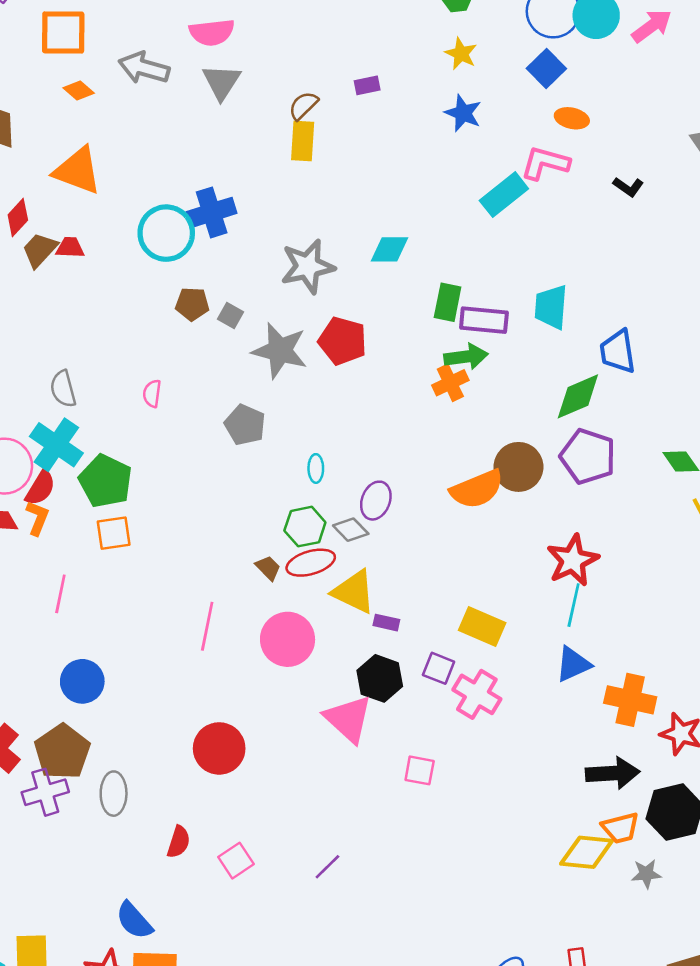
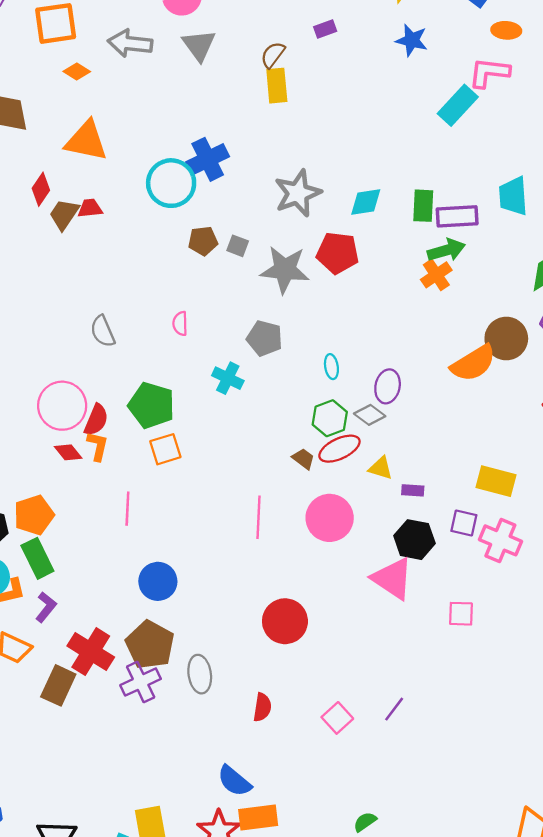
cyan diamond: (390, 249) -> (366, 202), moved
cyan cross: (56, 445) -> (228, 378), moved, size x0.7
yellow triangle: (354, 592) -> (381, 468), size x0.6
pink square: (236, 861) -> (337, 718), moved

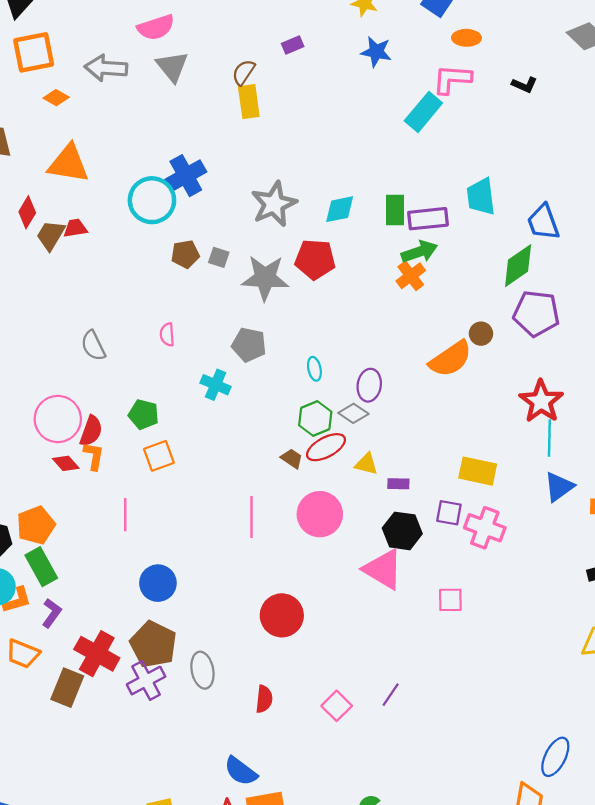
brown circle: (506, 338) -> (481, 334), size x0.6
green pentagon: (151, 405) -> (144, 414), size x0.7

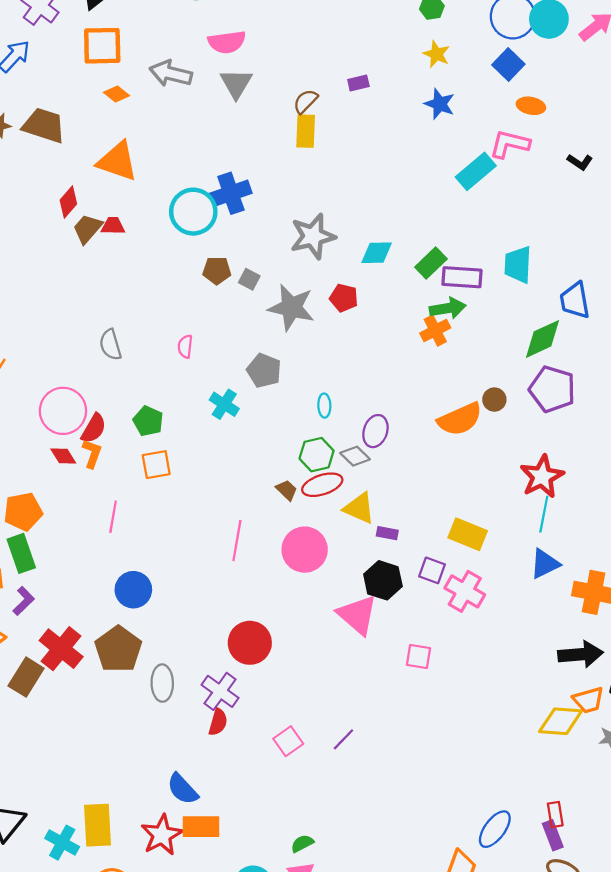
green rectangle: (395, 210) -> (431, 263), turned 36
red pentagon: (315, 259) -> (344, 298), size x0.7
yellow triangle: (366, 464) -> (359, 508), size x1.4
purple cross: (146, 681) -> (220, 691), moved, turned -36

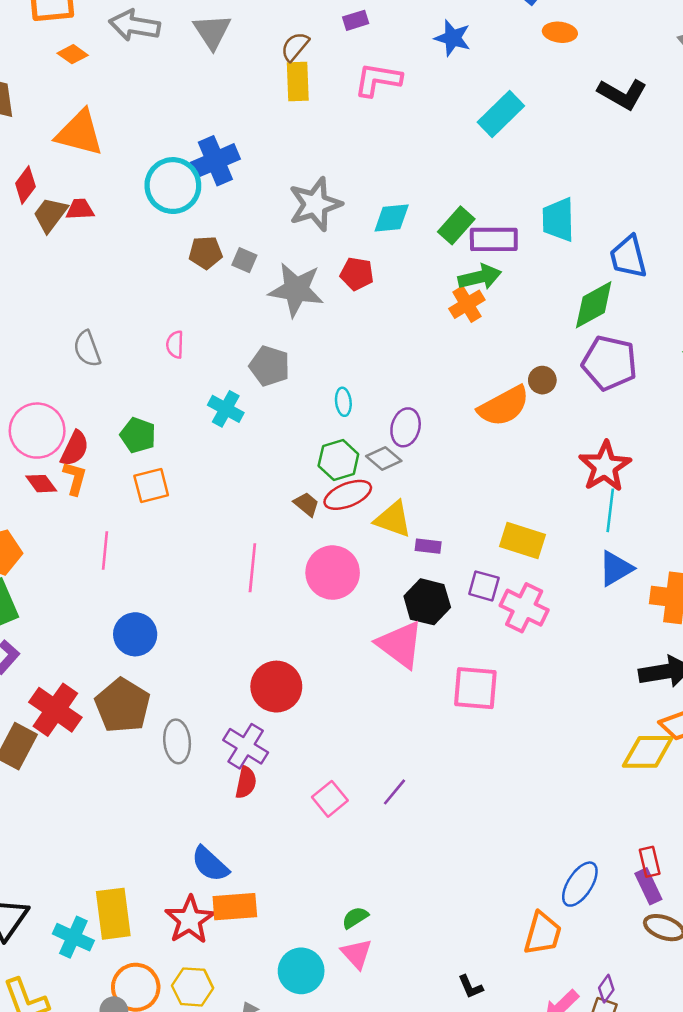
pink L-shape: (510, 144) -> (378, 80), moved
black L-shape: (580, 162) -> (622, 94), size x1.6
pink square: (418, 656) -> (475, 688), size x1.5

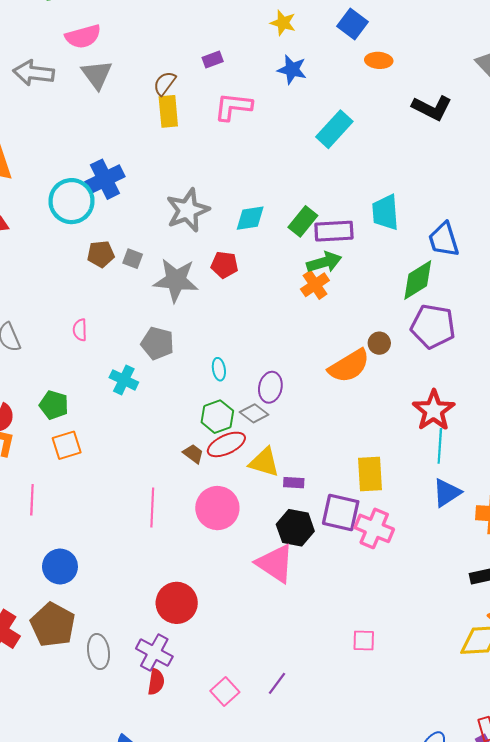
yellow rectangle: (522, 541) -> (370, 474), turned 72
purple square: (484, 586) -> (341, 512), size x1.5
pink square: (475, 688) -> (364, 640), moved, size x0.6

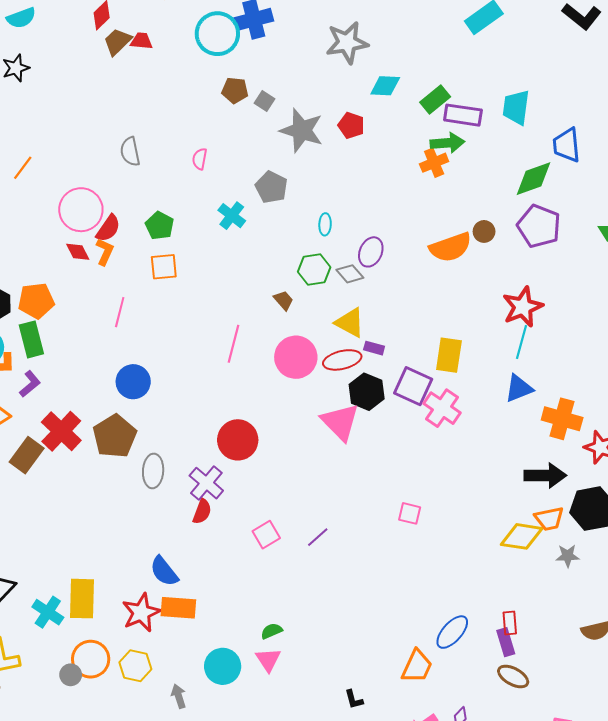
gray star: (188, 210) -> (347, 43), moved
red ellipse: (226, 444) -> (342, 360), moved

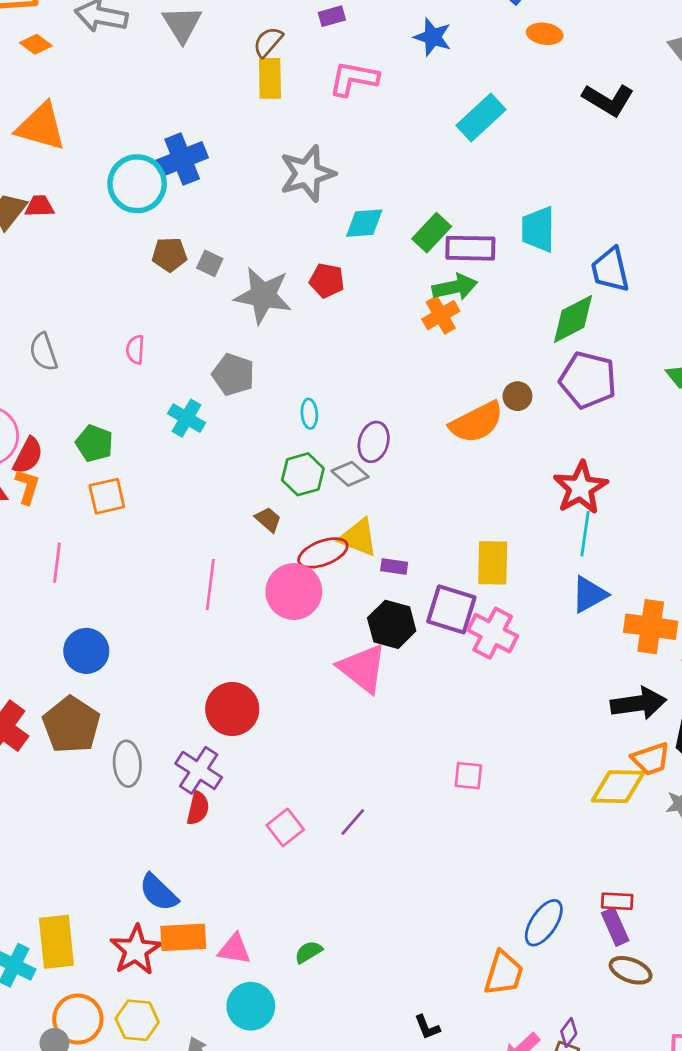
red ellipse: (342, 360) -> (323, 553), moved
red rectangle: (510, 623) -> (617, 901), turned -75
pink triangle: (268, 660) -> (234, 949), moved, turned -40

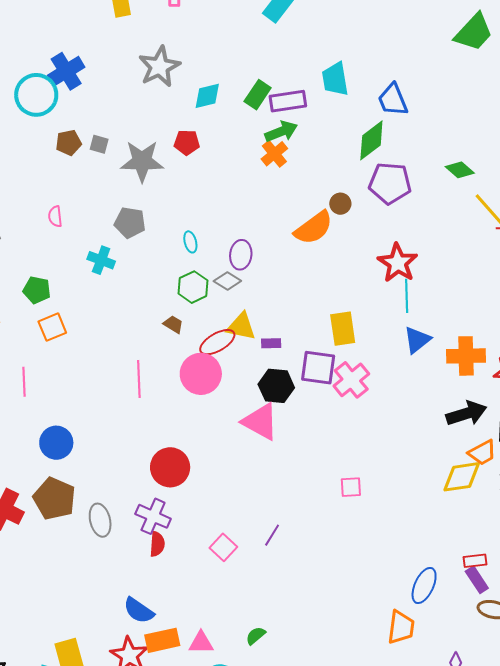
pink cross: (493, 633) -> (351, 380), turned 33

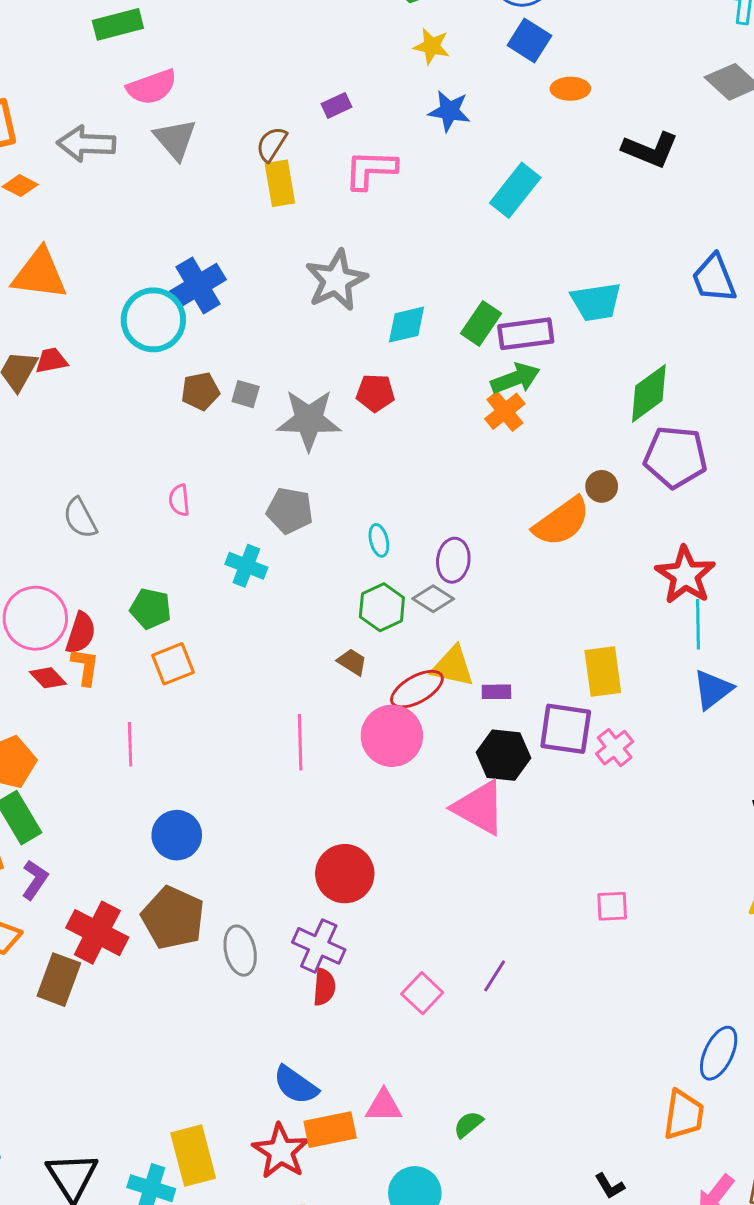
cyan trapezoid: (335, 79) -> (596, 302), turned -90
blue trapezoid: (393, 100) -> (714, 278), moved
pink cross: (351, 380) -> (615, 748), size x0.7
pink triangle: (201, 643) -> (384, 1106), moved

